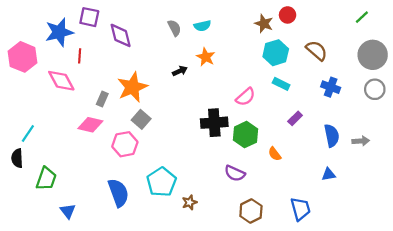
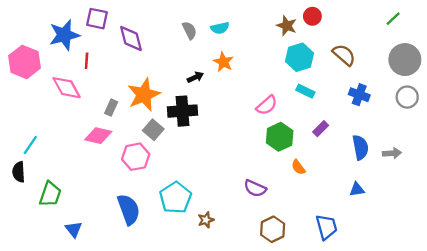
black cross: (214, 123) -> (182, 111), moved
green hexagon: (246, 135) -> (280, 137), moved

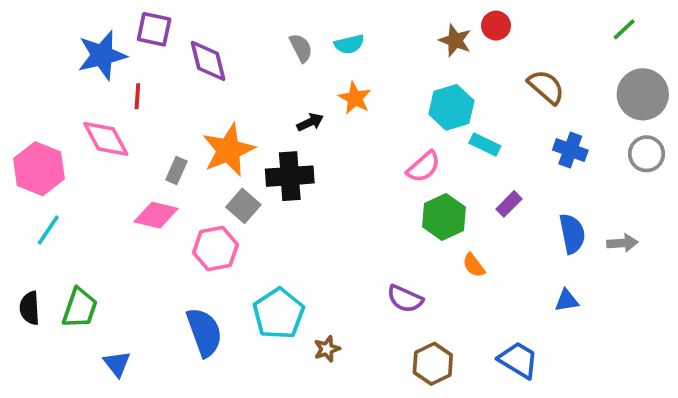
cyan hexagon: (300, 57) -> (451, 107), moved
pink hexagon: (24, 62) -> (39, 169), moved
black semicircle: (19, 172) -> (30, 308), moved
blue trapezoid: (326, 227) -> (518, 360), turned -44

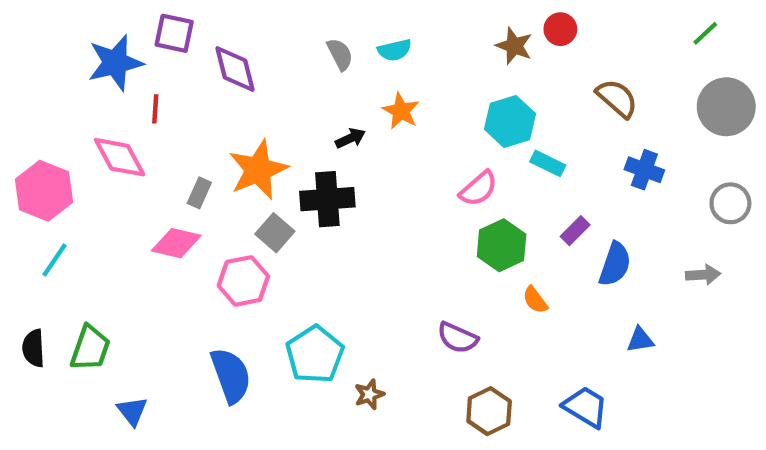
gray circle: (647, 154) -> (730, 203), moved
blue semicircle: (572, 234) -> (615, 264), moved, turned 30

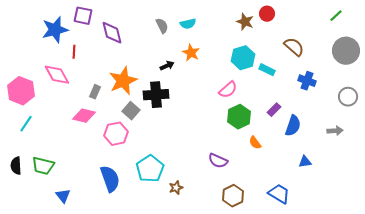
cyan rectangle: (548, 163) -> (267, 70), moved
green trapezoid: (90, 348) -> (43, 166), turned 85

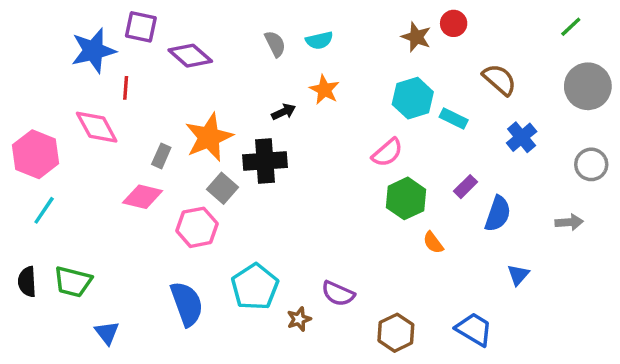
purple diamond: (112, 33) -> (190, 56), turned -35
blue cross: (307, 81) -> (522, 137), turned 30
purple semicircle: (218, 161) -> (338, 294), moved
blue triangle: (305, 162) -> (518, 275), turned -40

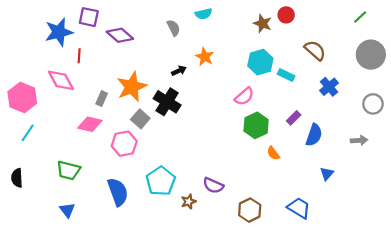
cyan semicircle: (319, 40) -> (204, 14), moved
black cross: (265, 161) -> (167, 102), turned 36
green trapezoid: (73, 282) -> (68, 170), moved

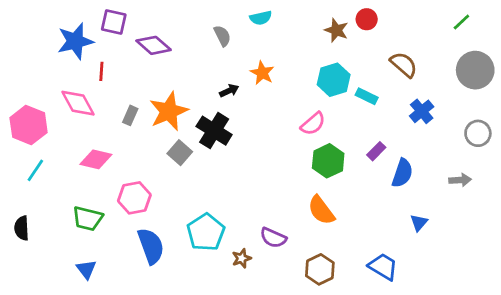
gray rectangle: (102, 99) -> (130, 115), moved
pink diamond: (90, 124) -> (96, 159), moved
pink hexagon: (124, 144) -> (134, 198), moved
orange semicircle: (273, 153) -> (321, 210), moved, size x1.6

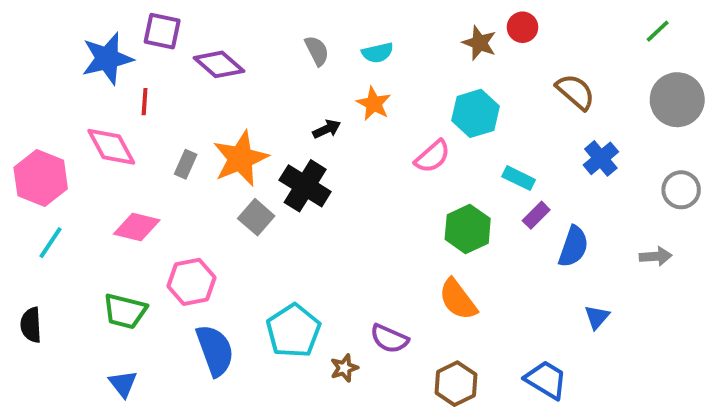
cyan semicircle: (261, 18) -> (378, 53), moved
cyan rectangle: (367, 96) -> (519, 178), moved
pink semicircle: (313, 124) -> (432, 156), moved

